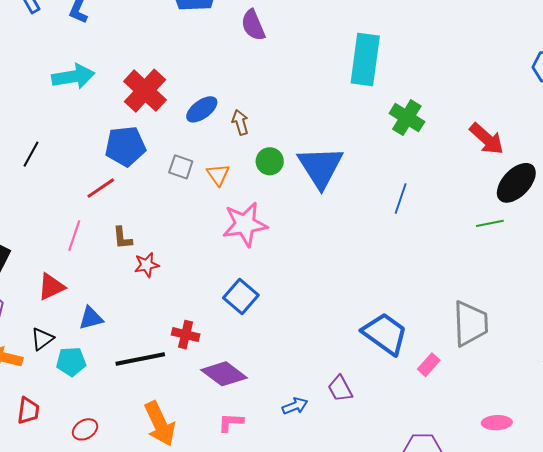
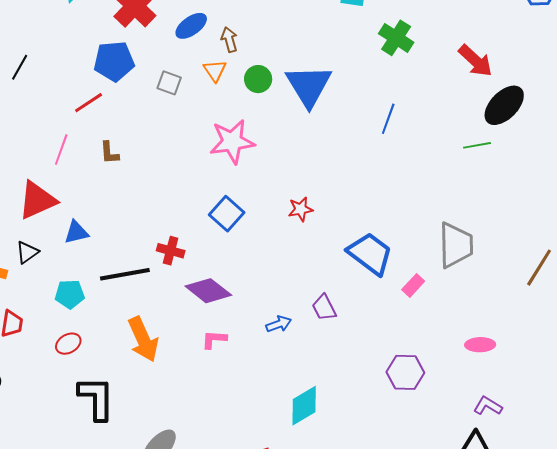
orange triangle: (218, 175) -> (215, 71), moved
red star: (147, 265) -> (301, 209), moved
red triangle: (51, 287) -> (37, 200), size x1.4
cyan pentagon: (71, 362) -> (70, 294), moved

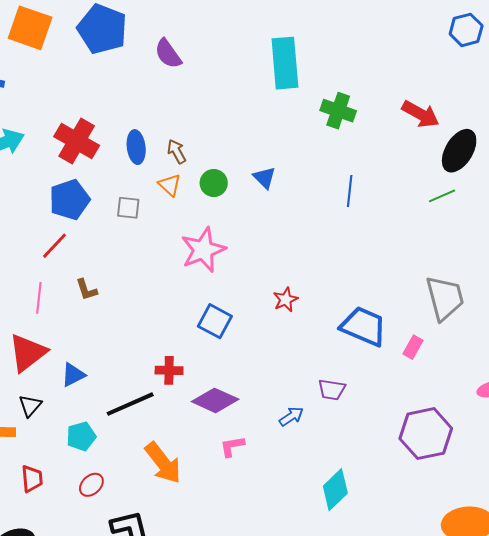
blue ellipse: (191, 26) -> (136, 147), turned -48
blue triangle: (309, 86) -> (264, 178), size x0.5
purple trapezoid: (324, 308) -> (332, 390), turned -40
purple hexagon: (405, 372) -> (426, 434), size x1.4

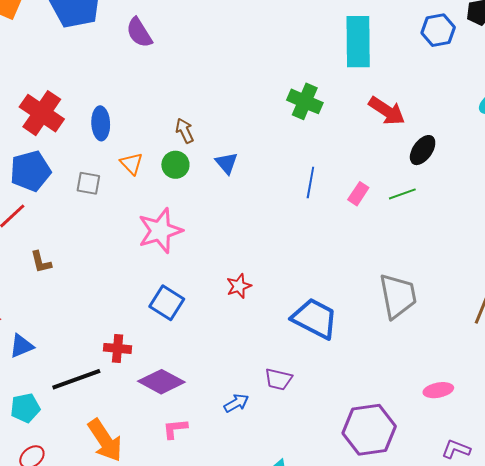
cyan rectangle: (285, 63) -> (358, 42), moved
brown arrow: (177, 151) -> (185, 131), moved
black ellipse: (459, 151) -> (423, 150), size x0.7
pink rectangle: (413, 347) -> (358, 194), moved

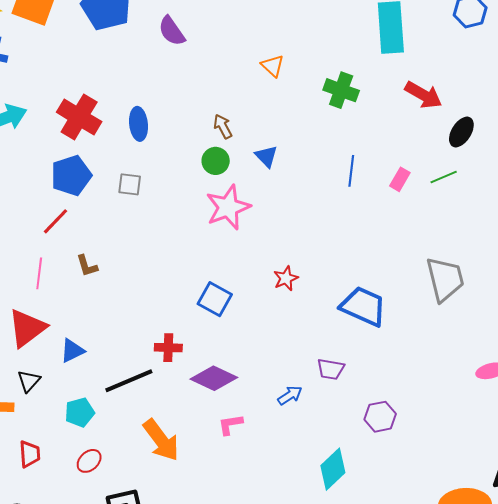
orange triangle: (131, 164) -> (273, 66), moved
pink star: (160, 231) -> (228, 207), moved
purple hexagon: (369, 430) -> (380, 417), moved, size x0.6

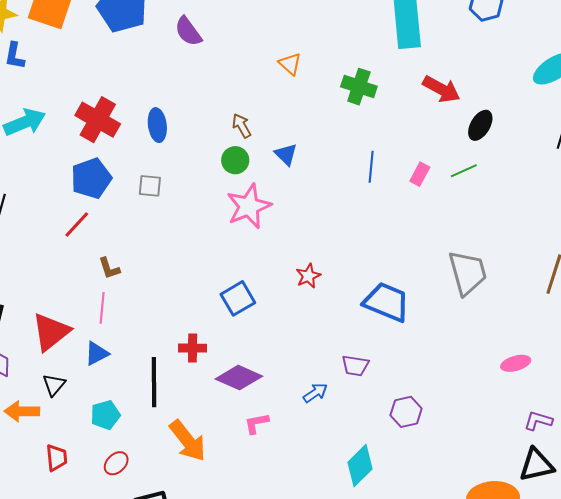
pink line: (39, 273) -> (102, 308), moved
blue square: (215, 299) -> (238, 298), turned 32
black line: (129, 381) -> (154, 382), turned -66

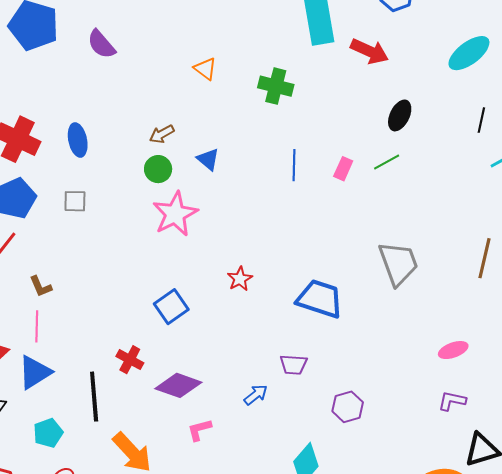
red arrow: (441, 89) -> (370, 51), moved
brown arrow: (242, 126) -> (162, 134), turned -85
red cross: (193, 348) -> (130, 360), turned 32
blue triangle: (97, 353) -> (35, 372), size x1.4
purple L-shape: (538, 421) -> (452, 401), moved

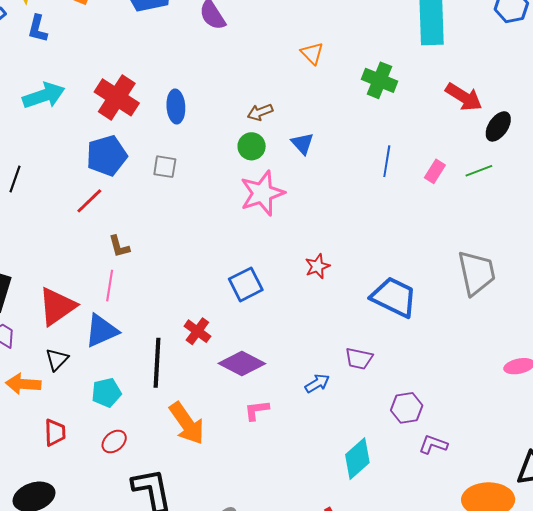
red arrow: (370, 51) -> (464, 97), moved
purple L-shape: (452, 401) -> (433, 445), moved

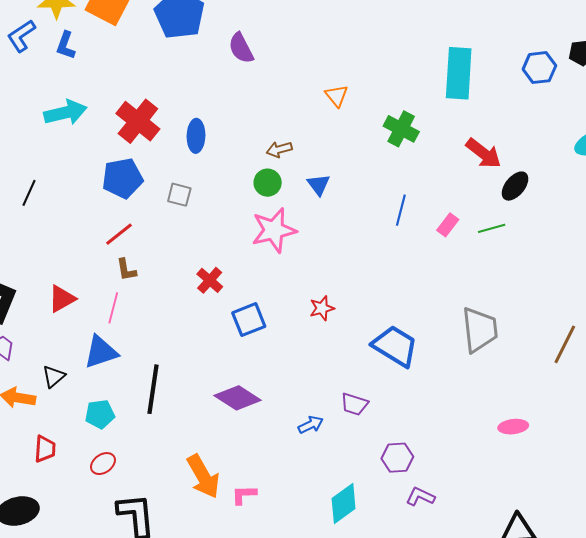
red line: (89, 201) -> (119, 234), moved
red triangle: (57, 306) -> (62, 299), moved, size x0.7
red cross: (197, 331) -> (210, 280), moved
pink L-shape: (257, 410) -> (244, 495), moved
orange arrow: (187, 423) -> (203, 476), moved

